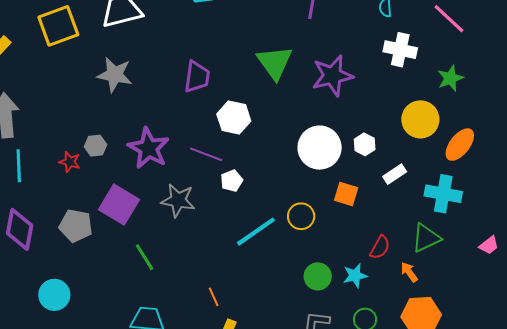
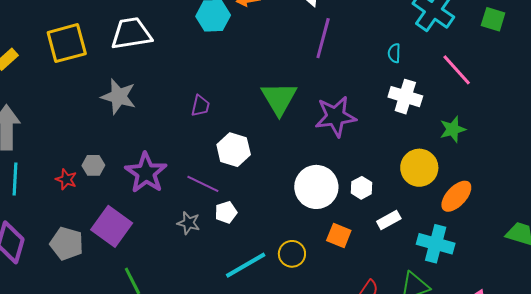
purple trapezoid: (197, 77) -> (200, 106), size x0.7
gray star: (178, 200) -> (189, 223), moved, size x0.7

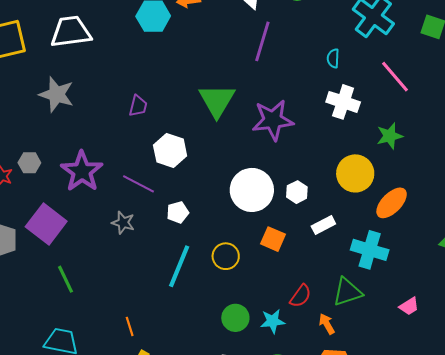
white pentagon: (226, 212) -> (178, 212), moved
cyan line: (246, 265) -> (179, 266), turned -39

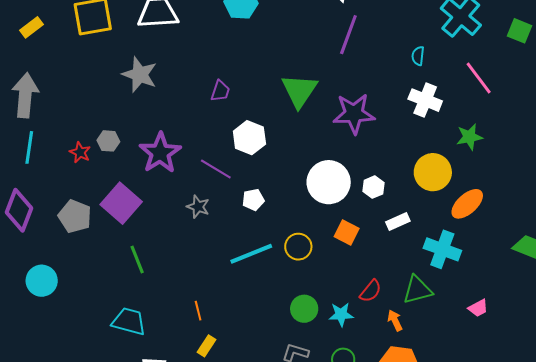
cyan line: (179, 266) -> (251, 254), turned 42

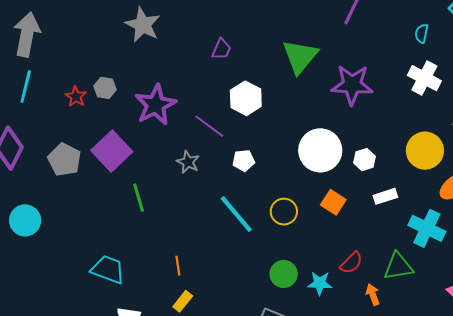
cyan line: (251, 254) -> (236, 214), turned 66
green line: (137, 260) -> (139, 198), moved

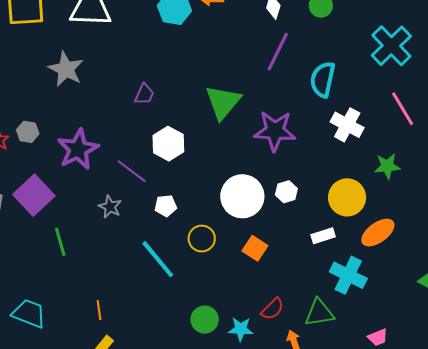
cyan semicircle: (422, 33) -> (323, 79), moved, size x1.8
white hexagon: (364, 160) -> (286, 192), moved
white rectangle: (385, 196) -> (323, 236), moved
yellow circle: (284, 212) -> (202, 239), moved

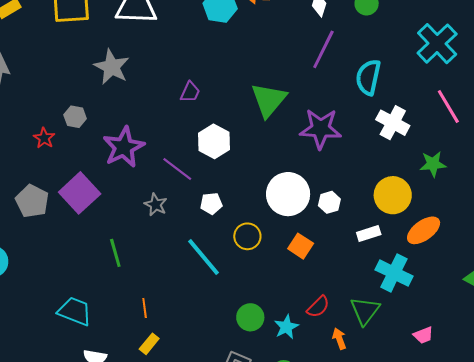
gray hexagon: (28, 132) -> (75, 117), moved
white hexagon: (286, 192) -> (329, 202), moved
green line: (60, 242) -> (115, 253), moved
green triangle: (319, 313) -> (365, 311), turned -44
cyan star: (241, 329) -> (286, 327), turned -30

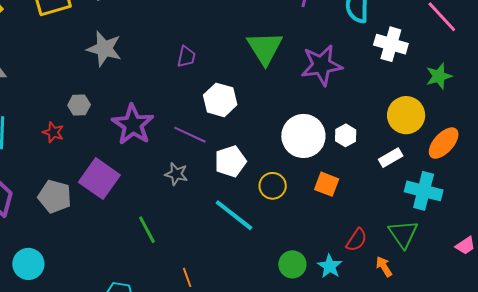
white pentagon: (211, 204) -> (230, 161), size x1.4

